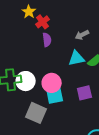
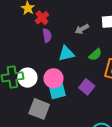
cyan triangle: (76, 58) -> (66, 54), moved
purple square: (84, 93) -> (87, 87), turned -35

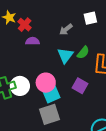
purple semicircle: (47, 35) -> (32, 41), turned -72
cyan triangle: (66, 54) -> (65, 55), moved, turned -30
gray square: (39, 109) -> (49, 114), moved, turned -30

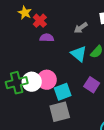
cyan triangle: (65, 55) -> (79, 54), turned -30
pink circle: (46, 83) -> (47, 80), moved

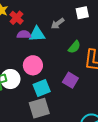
cyan triangle: (79, 54) -> (37, 34), moved, turned -42
pink circle: (47, 80) -> (33, 65), moved

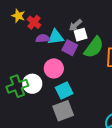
white square: (82, 13) -> (81, 35), moved
green semicircle: (74, 47) -> (94, 47), size x1.6
purple square: (70, 80) -> (70, 48), moved

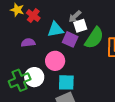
purple semicircle: (43, 38) -> (28, 43), moved
cyan square: (64, 91) -> (66, 82), turned 30

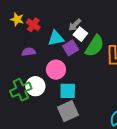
white square: (80, 26) -> (80, 34), turned -32
purple square: (70, 39) -> (71, 48), turned 35

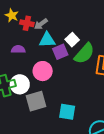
red cross: (33, 25) -> (27, 23), turned -32
gray arrow: (75, 25) -> (41, 24), moved
cyan square: (68, 91) -> (67, 112), moved
gray square: (68, 111) -> (36, 101), moved

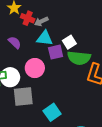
purple semicircle: (18, 49) -> (15, 42), turned 32
green semicircle: (84, 53) -> (79, 58), turned 45
cyan square: (67, 112) -> (52, 112), turned 36

